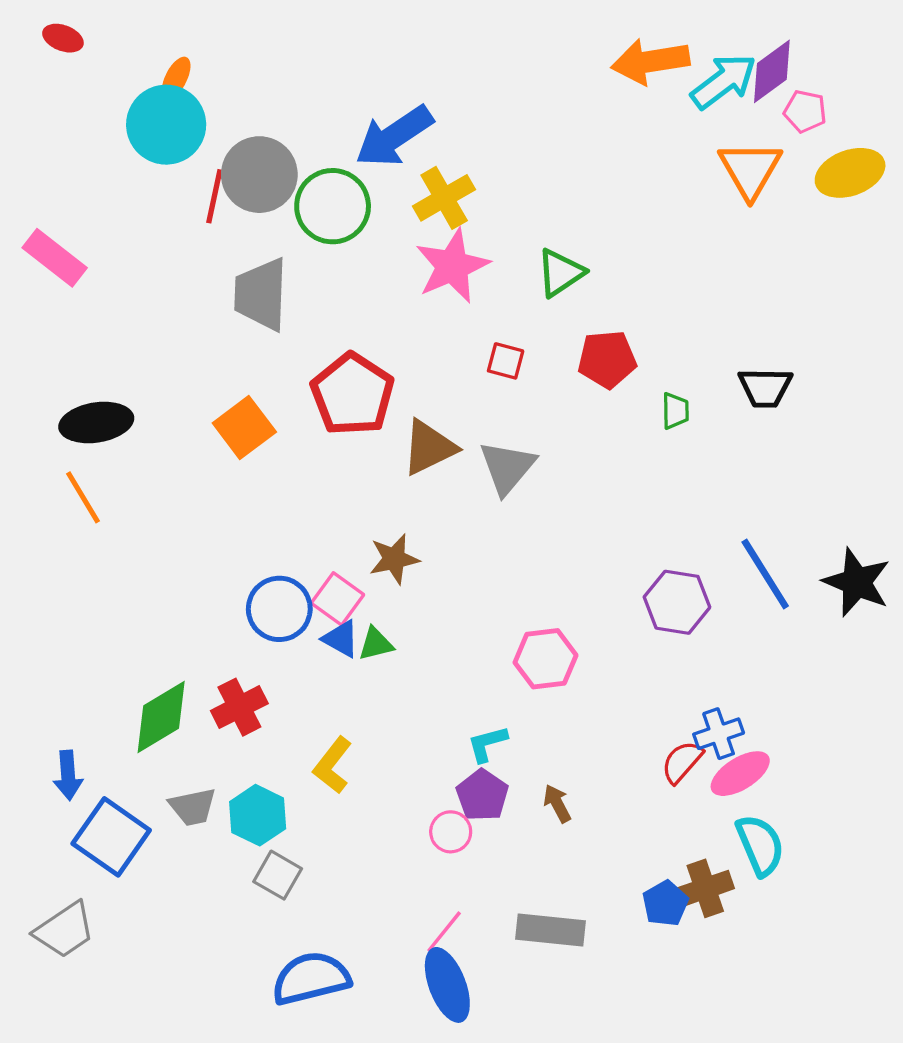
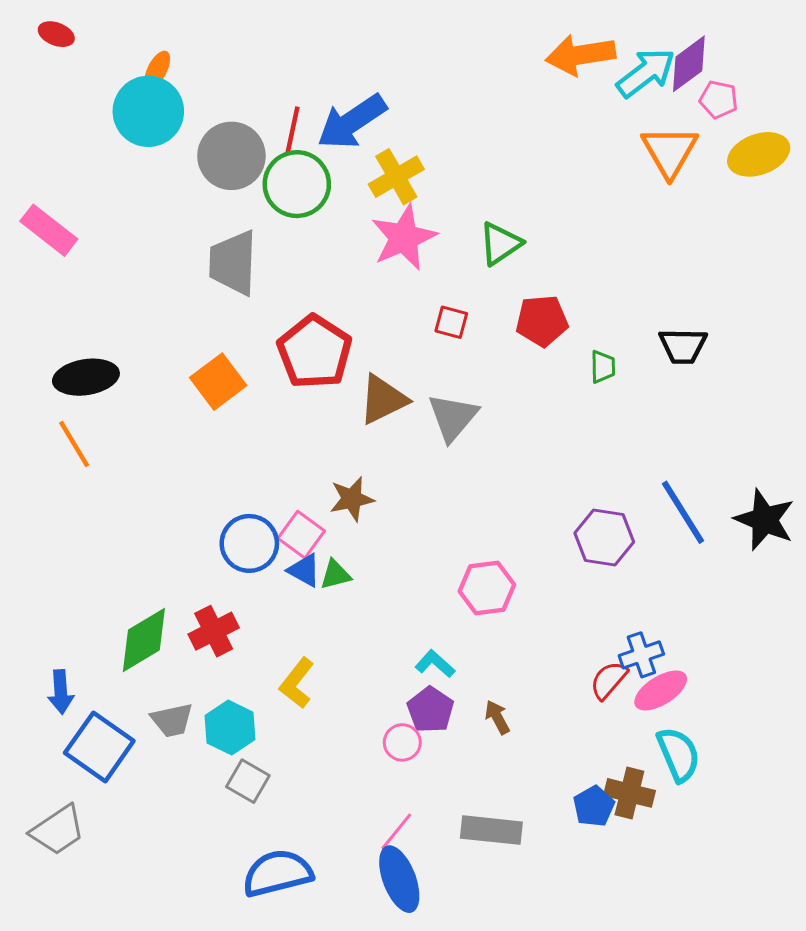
red line: (214, 196) -> (292, 131), moved
cyan L-shape: (487, 744) -> (435, 664), turned 57
brown cross: (705, 888) -> (629, 793), turned 33

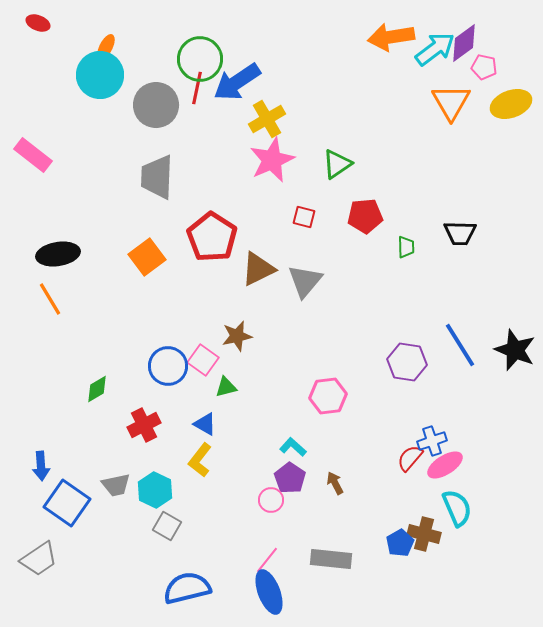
green circle: (297, 184) -> (200, 59), moved
blue triangle: (304, 570) -> (205, 424), moved
green diamond: (144, 640) -> (97, 389), moved, size x0.6

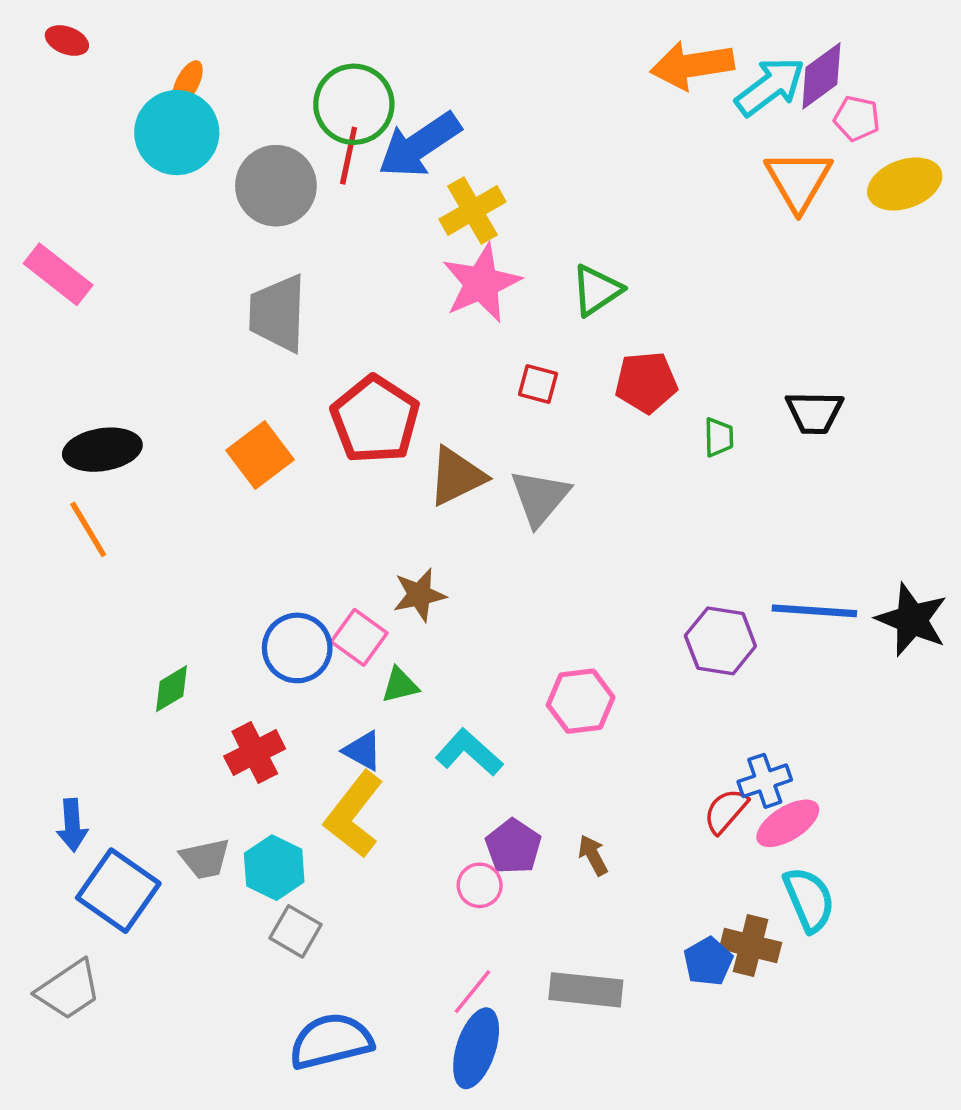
blue line: (460, 345) -> (814, 611), turned -54
cyan L-shape: (293, 447) -> (469, 752), moved, size x1.4
yellow L-shape: (200, 460) -> (354, 814), size x1.4
blue ellipse: (269, 592) -> (476, 1048), turned 39

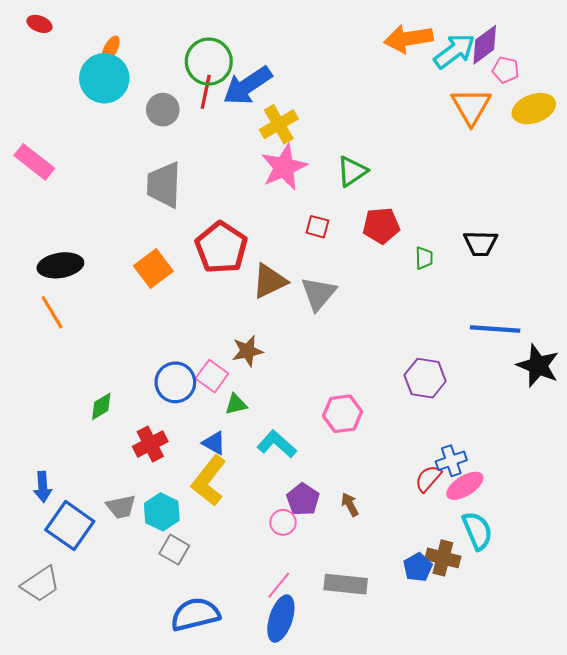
gray circle: (276, 186) -> (163, 110), size x0.7
blue line: (814, 611) -> (495, 329), moved

